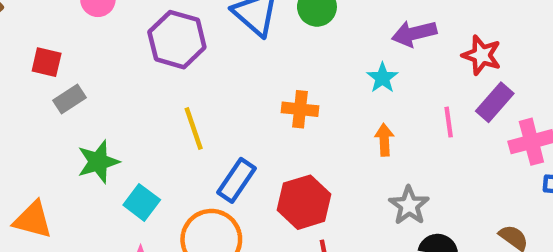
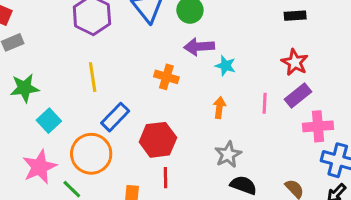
purple arrow: (414, 33) -> (199, 47), moved
cyan star: (382, 78) -> (225, 66), turned -30

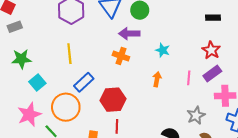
purple arrow: (199, 47) -> (129, 34), moved
gray star: (228, 155) -> (196, 115), moved

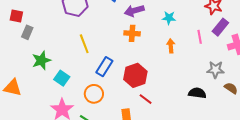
gray rectangle: (15, 27) -> (27, 32), turned -32
orange circle: (66, 107) -> (94, 94), size x0.7
gray star: (196, 115) -> (216, 70), turned -30
red line: (117, 126) -> (146, 99), turned -40

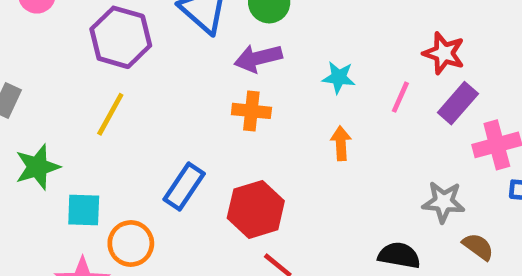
pink line: (200, 37) -> (400, 97), moved, turned 32
yellow line: (84, 44) -> (110, 114), moved, turned 48
cyan square: (62, 78) -> (84, 210), turned -35
orange circle: (94, 94) -> (131, 244), moved

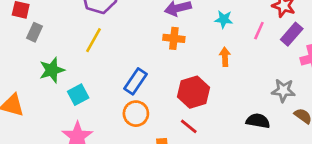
red hexagon: (256, 209) -> (193, 92), moved
cyan square: (84, 210) -> (78, 95), turned -30
orange circle: (131, 244) -> (136, 114), moved

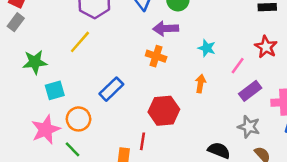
gray rectangle: (34, 32) -> (16, 22), moved
purple rectangle: (292, 34) -> (250, 91), moved
orange circle: (136, 114) -> (79, 119), moved
red line: (189, 126) -> (143, 141), moved, turned 48

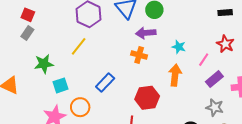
orange arrow: (200, 84) -> (175, 75), size x1.5

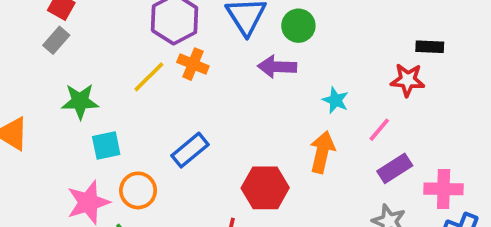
red star: (225, 44) -> (408, 80), moved, turned -30
orange cross: (139, 55) -> (193, 64), moved

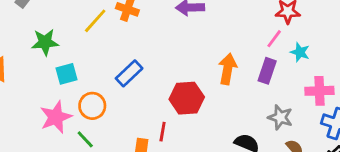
cyan star: (336, 100) -> (300, 52), moved
pink line: (379, 130) -> (274, 39), moved
purple rectangle: (395, 168) -> (267, 71), moved, turned -35

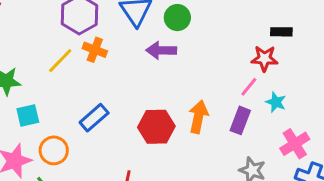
pink cross: (319, 91) -> (295, 144), turned -32
red hexagon: (187, 98) -> (156, 127), moved

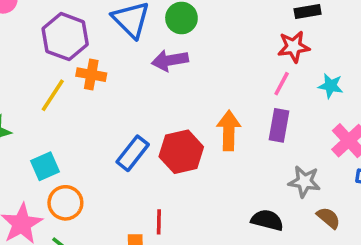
cyan star: (276, 102) -> (331, 86), moved
cyan square: (28, 116) -> (45, 166), moved
blue rectangle: (94, 118) -> (133, 153), moved

